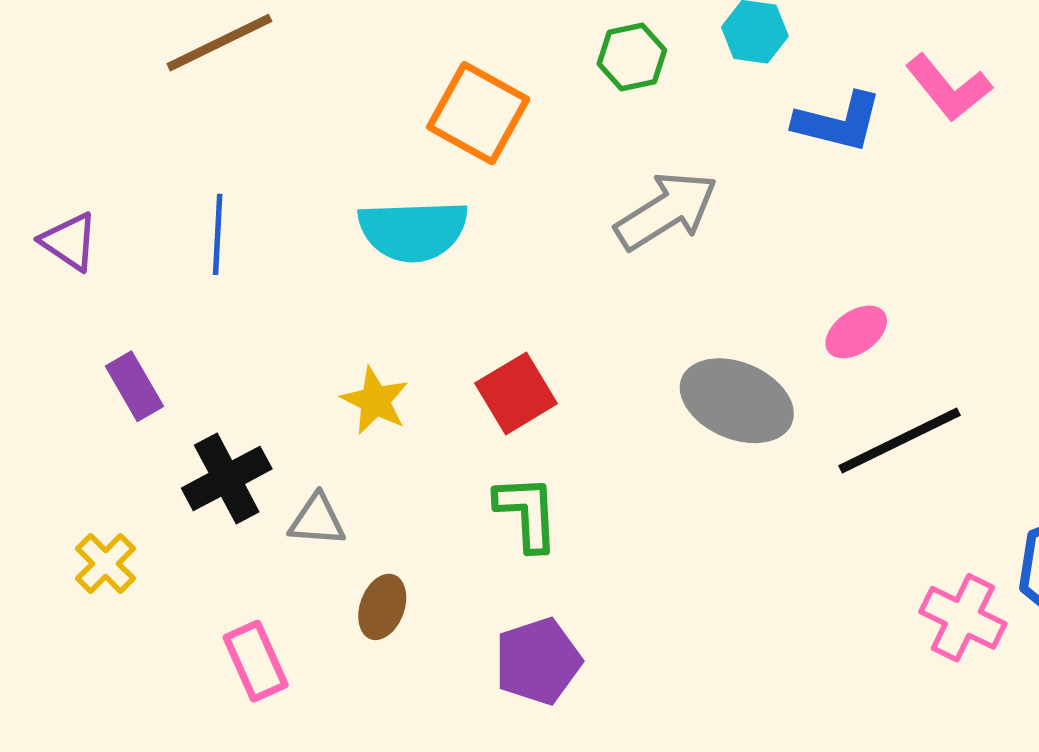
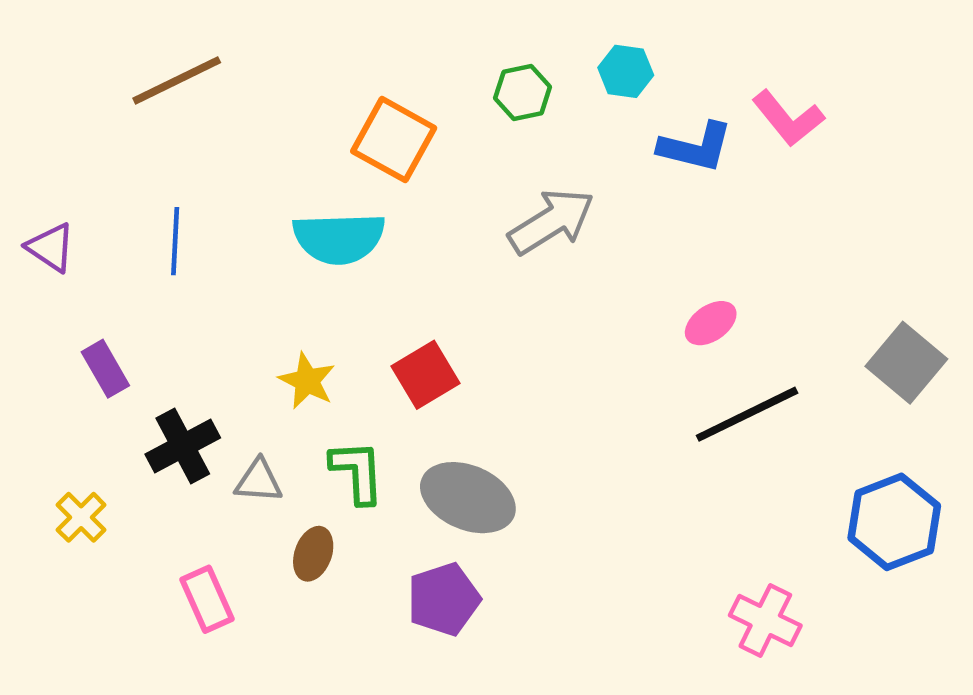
gray ellipse: (737, 401) -> (468, 498), moved
green L-shape: (527, 513) -> (357, 472), moved
pink cross: (963, 618) -> (765, 620), moved

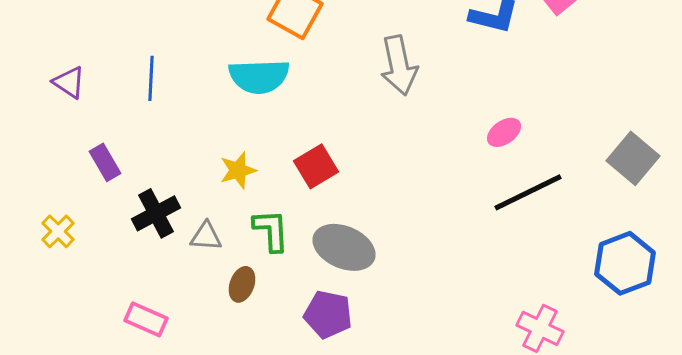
gray arrow: (551, 221) -> (399, 65), turned 110
yellow star: (307, 381) -> (238, 170), turned 30
yellow cross: (81, 517) -> (58, 231), moved
pink rectangle: (207, 599) -> (146, 319), moved, turned -42
purple pentagon: (444, 599) -> (328, 314), turned 30

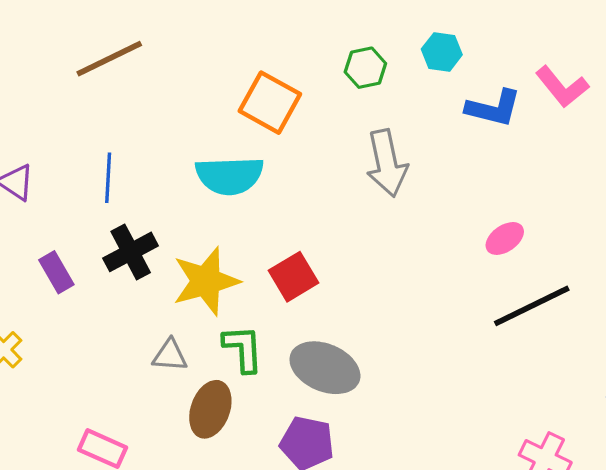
yellow star: (238, 170) -> (206, 281), size x1.6
black cross: (156, 213) -> (131, 252), moved
brown ellipse: (242, 284) -> (210, 409), size x1.4

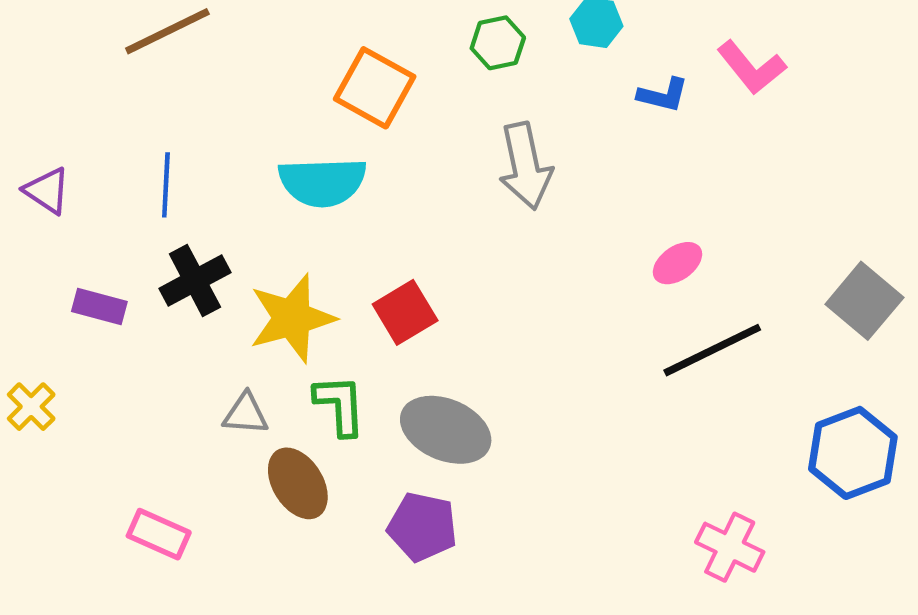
blue L-shape: (494, 108) -> (663, 95), size x0.7
purple rectangle: (56, 272) -> (99, 307), turned -45
brown ellipse: (210, 409) -> (298, 483), turned -52

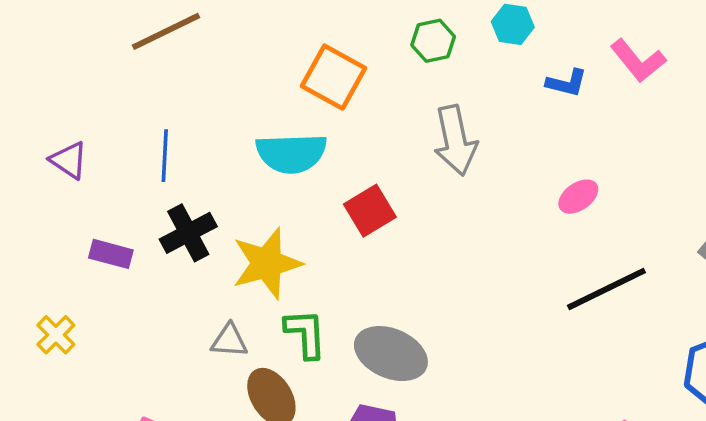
pink ellipse: (678, 263) -> (578, 197), moved
red square: (405, 312) -> (370, 211), moved

